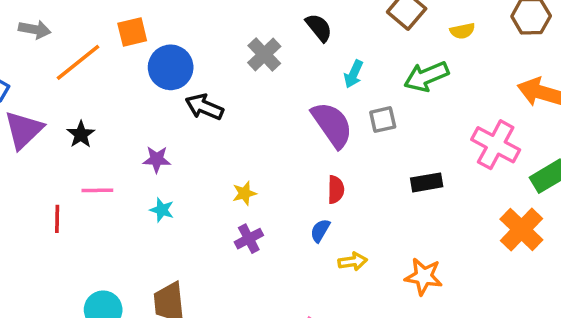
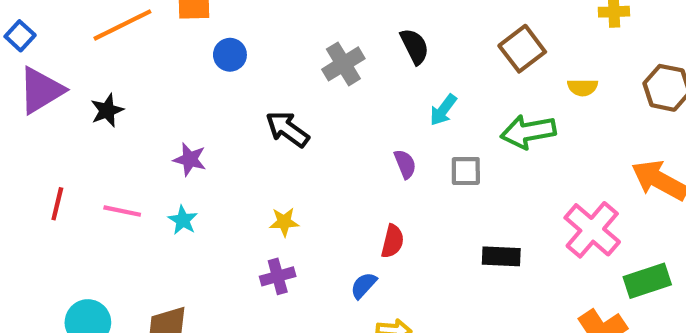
blue circle: (171, 67) -> (230, 55), size x0.6
black arrow: (204, 107) -> (287, 129), moved
purple semicircle: (332, 125) -> (405, 164), size x0.5
pink line: (97, 190) -> (122, 211), moved

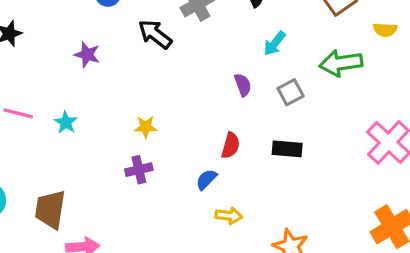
black arrow: (287, 129) -> (155, 34), moved
purple star: (190, 159) -> (87, 55), moved
gray square: (466, 171) -> (291, 92), turned -30
black rectangle: (501, 256) -> (287, 149), moved

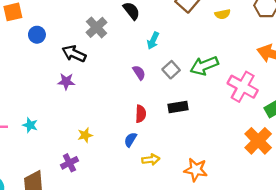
purple star: (87, 55) -> (66, 81), moved
green arrow: (341, 63) -> (204, 66), moved
yellow star: (146, 127) -> (85, 135), moved
purple cross: (139, 170) -> (69, 163), moved

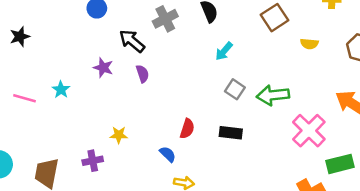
gray square: (171, 70) -> (235, 89), turned -30
purple semicircle: (139, 73) -> (143, 74), moved
purple star: (66, 81) -> (103, 68), moved
cyan star: (30, 125) -> (61, 90), moved
blue semicircle: (130, 140) -> (168, 154), turned 88

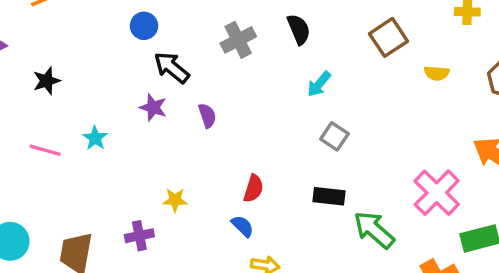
black star: (20, 37) -> (47, 81), moved
black arrow: (132, 41) -> (172, 67), moved
green arrow: (273, 95) -> (374, 230), moved, turned 48
red semicircle: (187, 129) -> (253, 189), moved

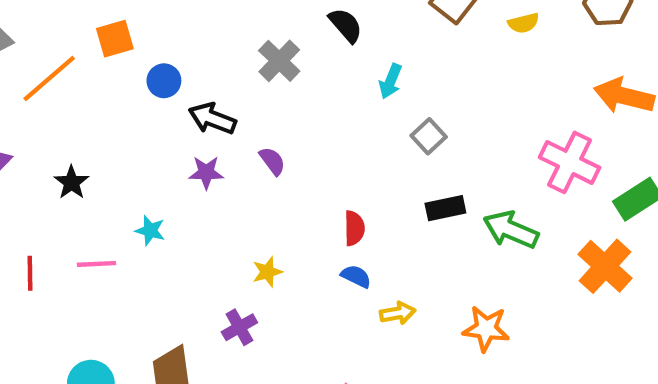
gray square: (334, 136) -> (429, 136), turned 32

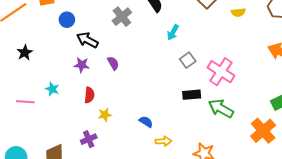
pink cross: (570, 162) -> (221, 72), moved
black star: (72, 182) -> (25, 53), moved
red semicircle: (354, 228) -> (89, 95), moved

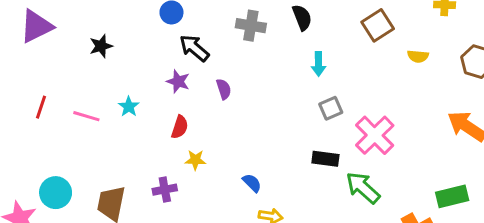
gray cross: (122, 17) -> (251, 26), turned 36
cyan arrow: (173, 32) -> (318, 64), turned -42

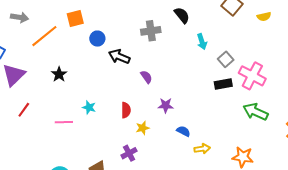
purple star: (178, 82) -> (166, 105), moved
red line: (41, 107) -> (24, 110), moved, turned 35
gray square: (331, 108) -> (226, 59), moved
black rectangle: (325, 159) -> (223, 84), moved

